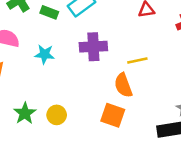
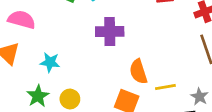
cyan star: (44, 54) -> (50, 62), moved
yellow line: (137, 60) -> (165, 87), moved

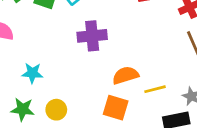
orange semicircle: (138, 72) -> (125, 75), turned 95
green star: (38, 96) -> (23, 109), turned -30

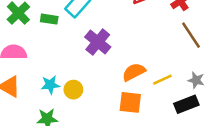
purple cross: (92, 36) -> (98, 42), turned -35
yellow circle: (56, 110) -> (73, 90), moved

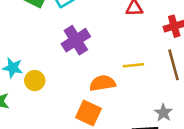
yellow line: (162, 80) -> (133, 65), moved

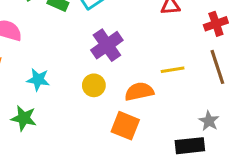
yellow circle: (35, 81) -> (94, 85), moved

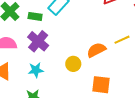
purple cross: (107, 45) -> (38, 41), moved
orange semicircle: (139, 92) -> (96, 50), moved

